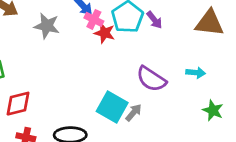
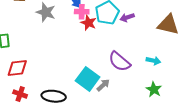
pink cross: (94, 19) -> (82, 12), turned -32
purple arrow: (154, 20) -> (127, 17), turned 104
green star: (213, 110) -> (154, 89), moved

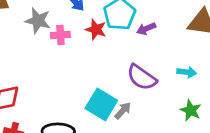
pink cross: (82, 12) -> (60, 35), moved
purple arrow: (127, 17) -> (146, 29), moved

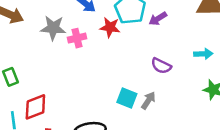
purple semicircle: (142, 77) -> (161, 66), size x0.7
cyan square: (101, 104) -> (127, 98), size x0.7

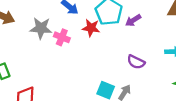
pink cross: (77, 38) -> (62, 37), turned 35

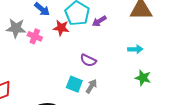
purple semicircle: (136, 62) -> (88, 60), moved

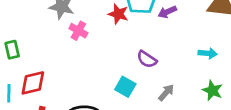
pink cross: (35, 36) -> (78, 31), moved
gray arrow: (91, 86) -> (166, 93), moved

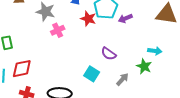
pink cross: (78, 31) -> (58, 30), turned 32
green star: (213, 90) -> (144, 66), moved

